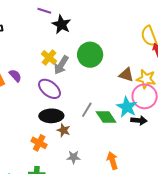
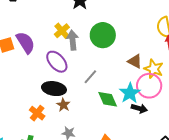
gray arrow: (61, 65) -> (73, 40), turned 132
purple semicircle: (15, 76) -> (25, 43), size x1.6
gray line: (87, 110) -> (90, 77), moved

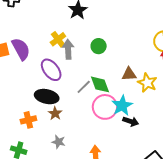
green circle: (103, 35) -> (99, 46), size x0.6
brown triangle: (135, 61) -> (129, 74), turned -35
pink circle: (149, 86) -> (105, 107), moved
green diamond: (108, 99) -> (100, 84), moved
orange cross: (37, 113) -> (28, 120), turned 35

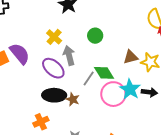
gray arrow: (68, 49) -> (69, 55), moved
brown star: (55, 113) -> (73, 99), moved
black arrow: (131, 121) -> (149, 92), moved

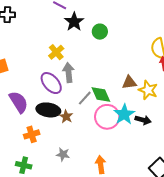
green circle: (95, 36) -> (100, 32), moved
purple semicircle: (20, 54) -> (19, 102), moved

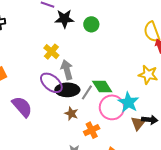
black star: (74, 22) -> (64, 19), turned -30
brown triangle: (129, 82) -> (138, 123), moved, turned -35
black ellipse: (48, 110) -> (67, 90), moved
black arrow: (143, 120) -> (150, 120), moved
orange cross: (32, 134) -> (92, 130), moved

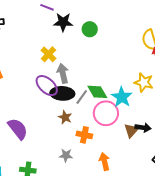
cyan star: (128, 102) -> (122, 97), moved
purple semicircle: (22, 107) -> (18, 129), moved
orange cross: (92, 130) -> (84, 135), turned 35

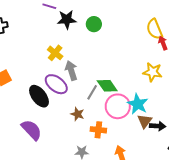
black ellipse: (62, 93) -> (39, 96), moved, turned 55
cyan star: (122, 97) -> (138, 104), moved
black arrow: (143, 128) -> (158, 126), moved

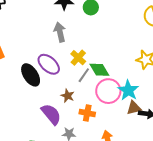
yellow cross: (55, 53) -> (78, 58), moved
gray arrow: (71, 71) -> (60, 32), moved
brown triangle: (145, 121) -> (134, 108), turned 35
purple semicircle: (31, 130) -> (51, 114), moved

